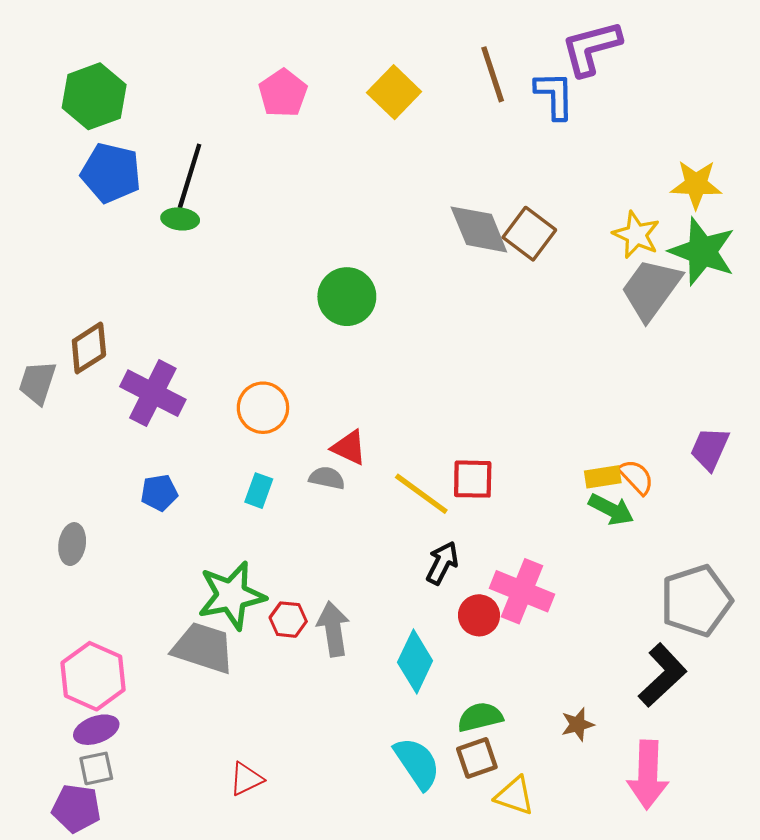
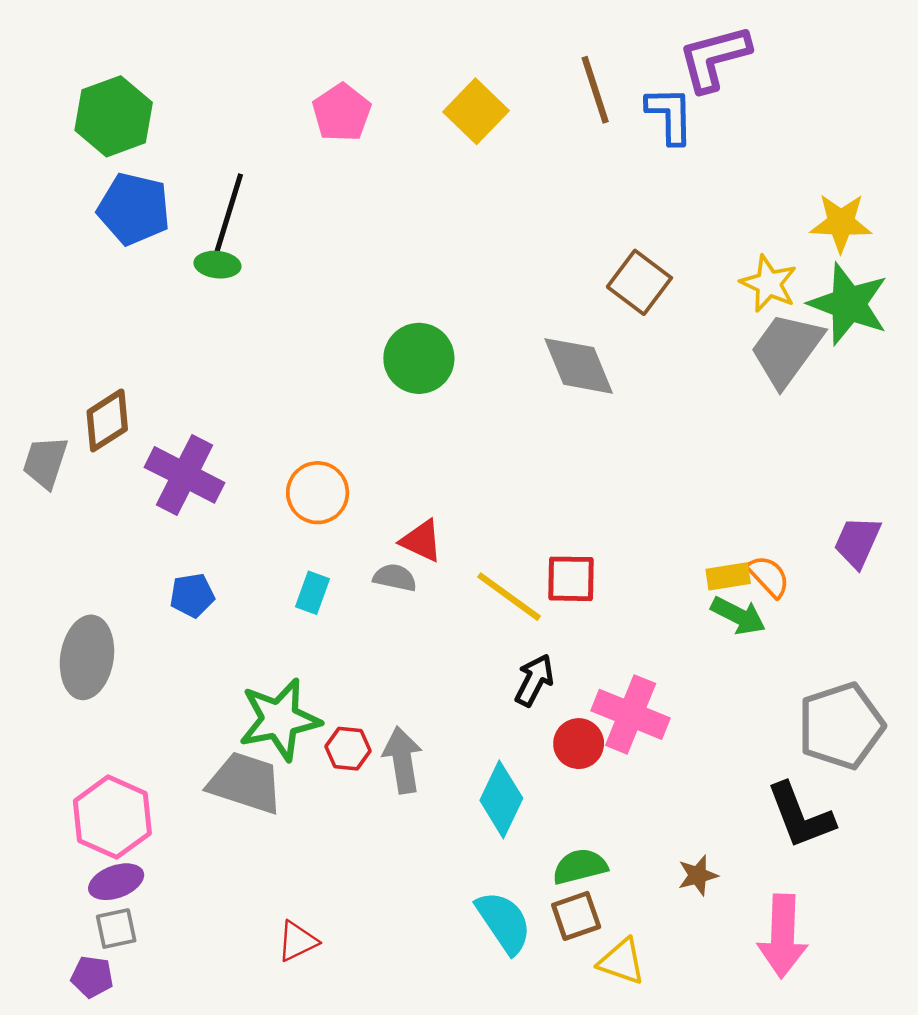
gray diamond: (479, 229) -> (579, 366), moved
gray ellipse: (72, 544) -> (87, 657), size x1.6
black L-shape: (662, 675) -> (800, 816), turned 112
purple pentagon: (76, 808) -> (92, 977), size x0.7

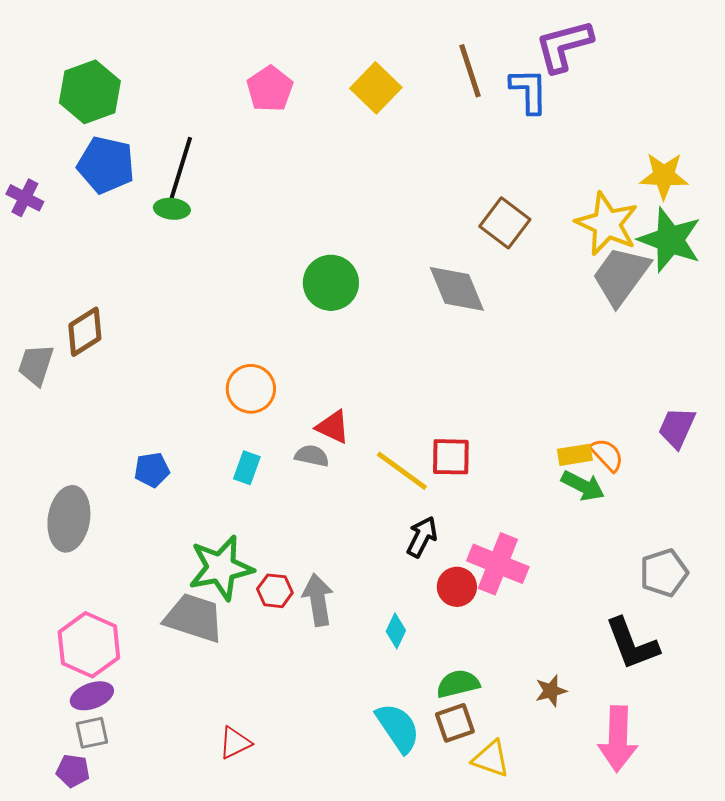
yellow star: (769, 284) -> (607, 224), size x1.4
purple cross: (185, 475) -> (25, 198), moved, size x0.6
gray pentagon: (841, 726) -> (664, 573), size x0.7
cyan diamond: (501, 799) -> (396, 631), size x0.6

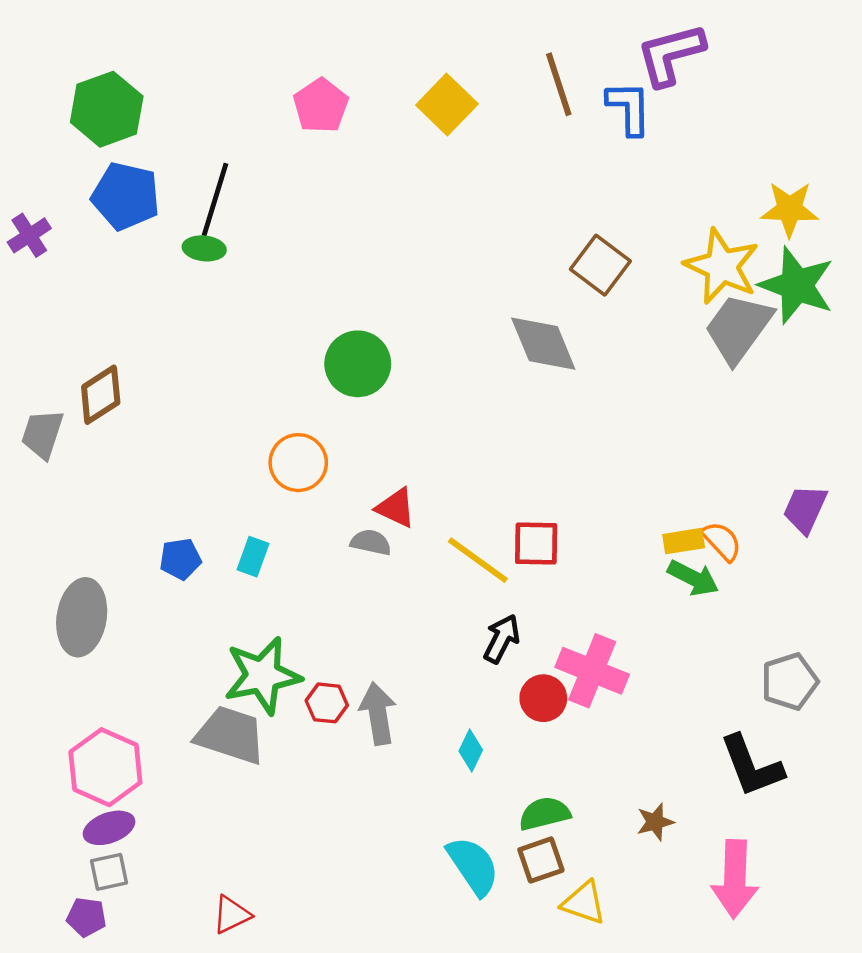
purple cross: (25, 198) -> (29, 235), turned 30
green circle: (331, 283) -> (358, 364), moved
cyan rectangle: (247, 468) -> (253, 557), moved
red triangle: (235, 743) -> (232, 915), moved

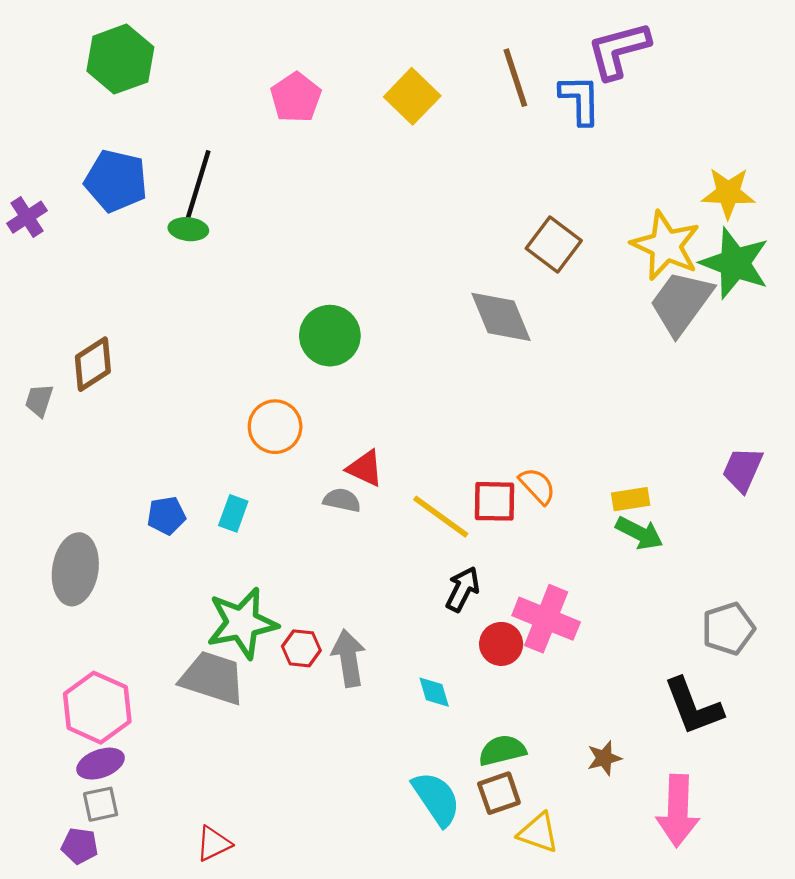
green hexagon: (107, 109) -> (120, 59), moved
gray trapezoid: (42, 434) -> (39, 400), size x0.7
orange semicircle: (722, 541) -> (537, 486), moved
cyan diamond: (471, 751) -> (434, 692), turned -42

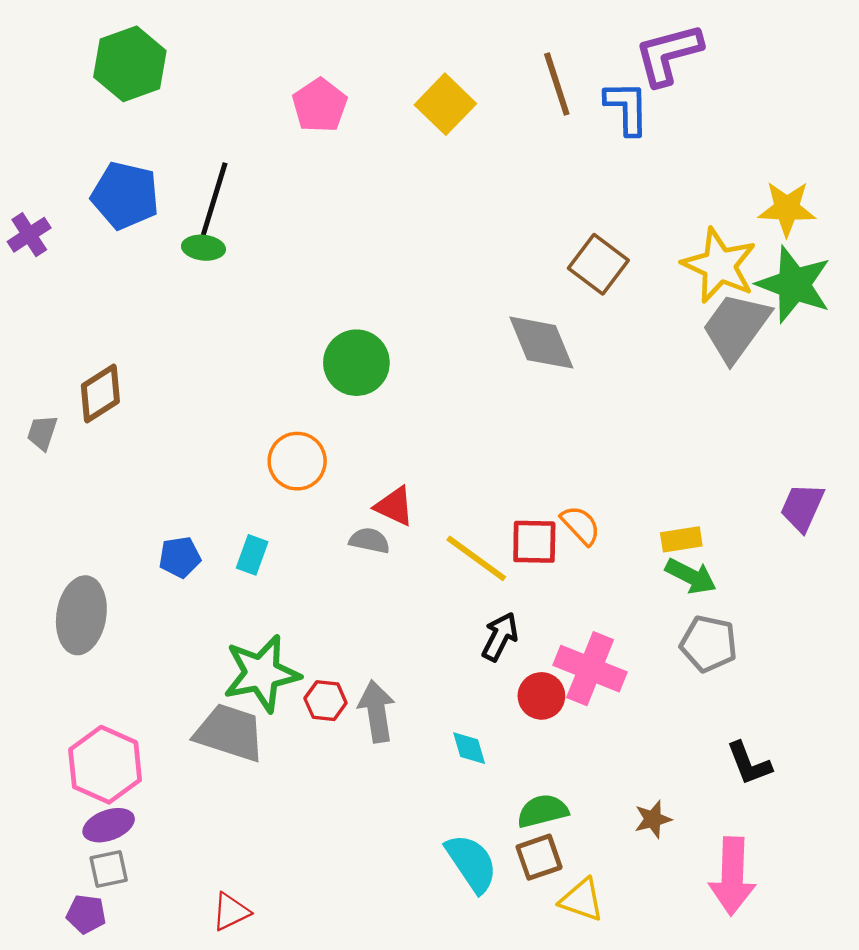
gray pentagon: (728, 629) -> (709, 644), moved, turned 30
black L-shape: (693, 706) -> (749, 764), size x0.7

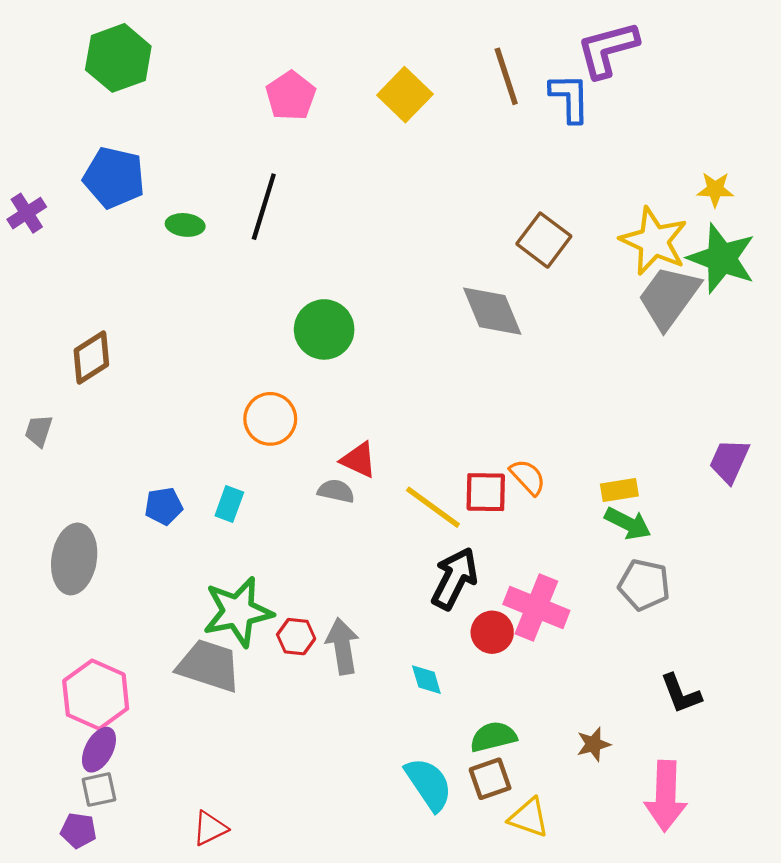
black line: (214, 199) -> (264, 207), moved
yellow star: (787, 209) -> (715, 189), size x0.7
gray trapezoid: (42, 433) -> (39, 431), moved
black arrow: (500, 637) -> (454, 578), size x1.4
purple ellipse: (109, 825) -> (99, 750), turned -42

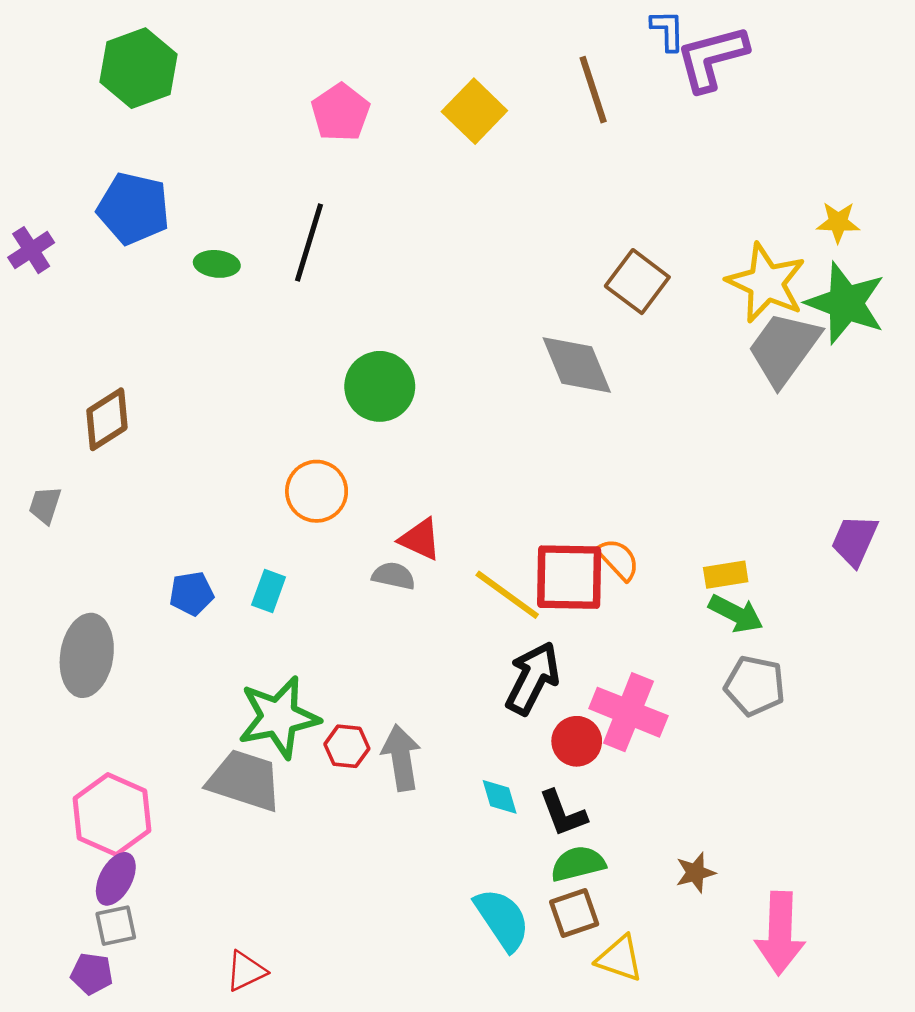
blue L-shape: (570, 98) -> (668, 30), moved, size x0.7
red square: (486, 492) -> (569, 577), size x1.4
black L-shape: (681, 694) -> (563, 813), moved

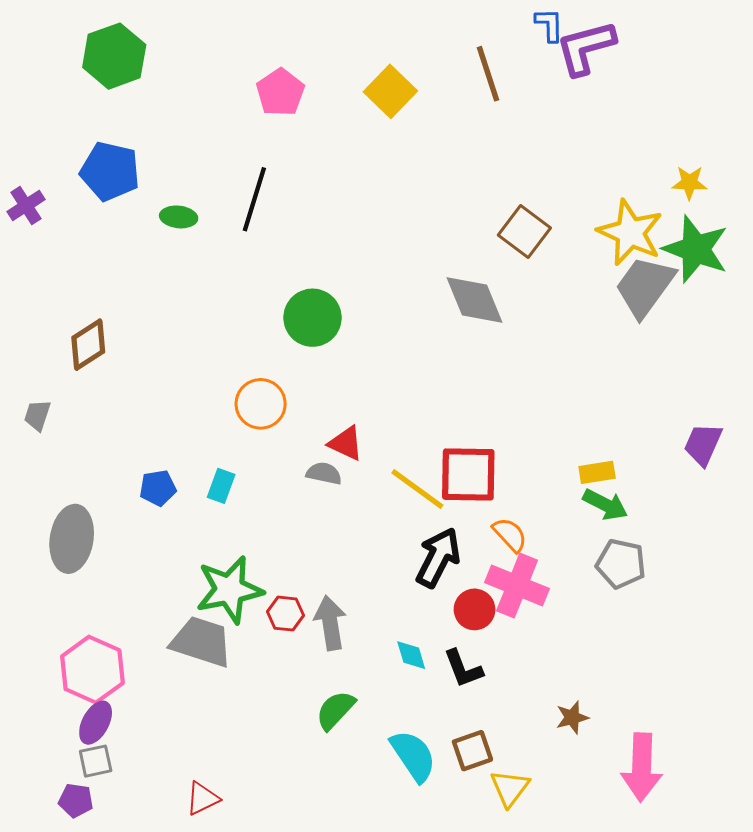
orange semicircle: (618, 559) -> (510, 535), moved
green semicircle: (578, 864) -> (335, 710), moved, turned -33
yellow triangle: (620, 958) -> (510, 788), turned 48

